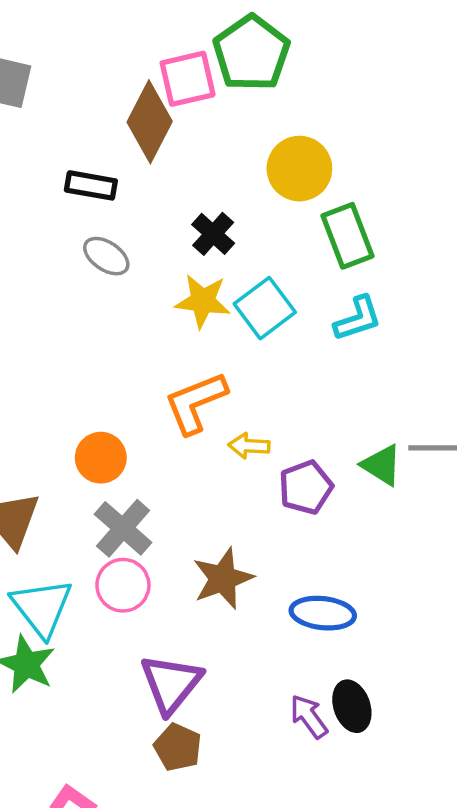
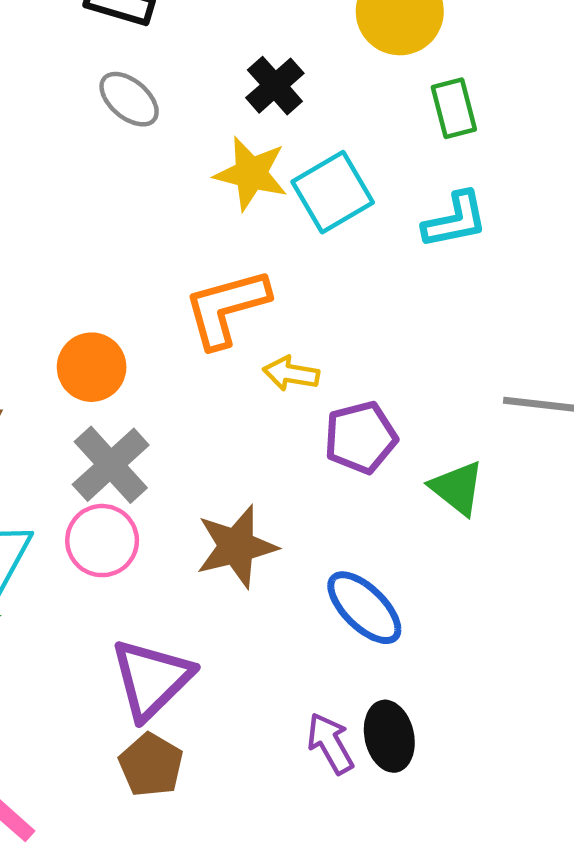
green rectangle: (348, 236) -> (454, 108), size x0.7
green triangle: (382, 465) -> (457, 488), moved
blue ellipse: (323, 613) -> (364, 608), turned 32

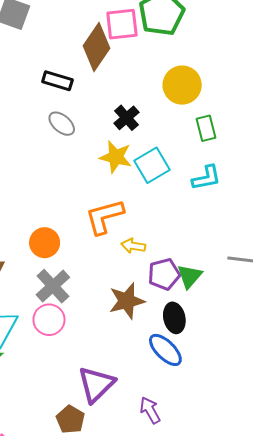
green triangle: (457, 488) -> (190, 276), moved, turned 32
brown star: (236, 547) -> (127, 301), moved
purple triangle: (151, 679) -> (96, 384), moved
black ellipse: (389, 736) -> (174, 318), moved

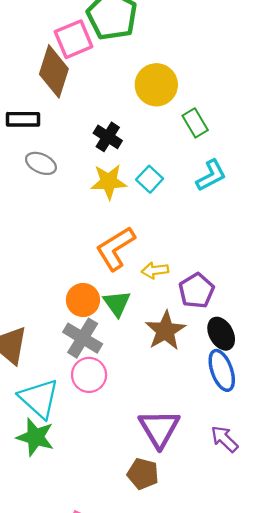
cyan square: (152, 165) -> (150, 179), size x0.7
orange circle: (45, 243) -> (83, 300), moved
green triangle: (190, 276) -> (117, 303), moved
blue ellipse: (165, 350) -> (222, 370), turned 42

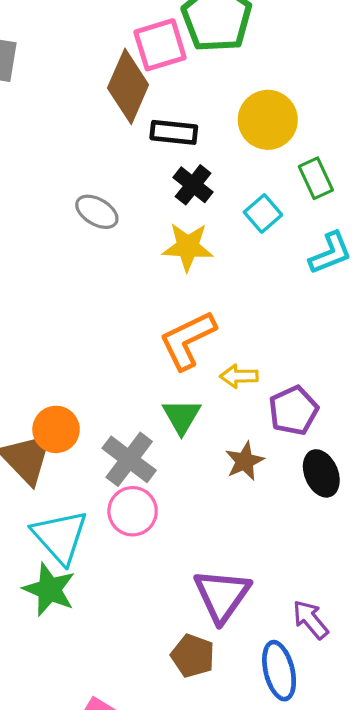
black rectangle: (23, 119) -> (174, 132), moved
cyan square: (150, 179) -> (263, 213), moved
orange circle: (83, 300) -> (56, 429), moved
brown star: (165, 331) -> (245, 461), size x0.7
blue ellipse: (222, 370) -> (279, 671), moved

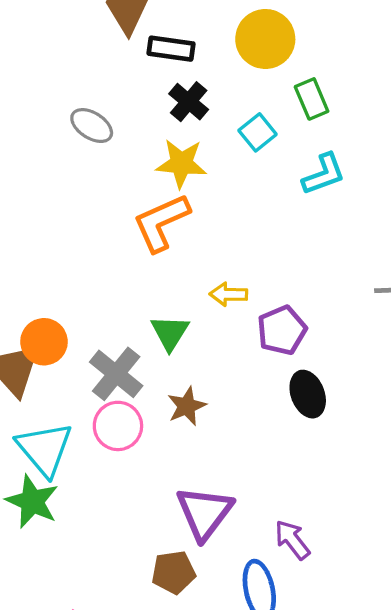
orange L-shape: (188, 340) -> (161, 222), moved
brown star: (245, 461) -> (187, 406), moved
brown pentagon: (193, 656) -> (174, 572), turned -30

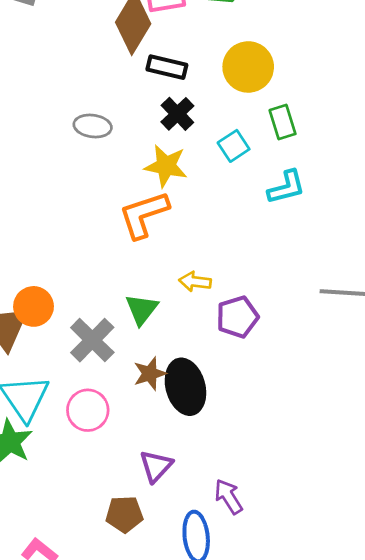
gray ellipse: (92, 126) -> (93, 126), turned -30
black ellipse: (308, 394) -> (185, 387), moved, size x1.4
pink circle: (118, 426) -> (88, 410), moved
purple triangle: (205, 513) -> (156, 466), size x0.7

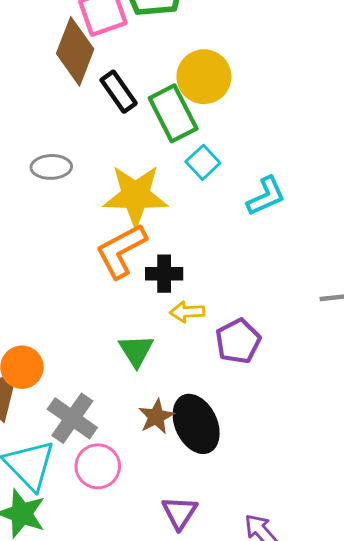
black rectangle: (167, 67) -> (119, 92), turned 51
black cross: (177, 114) -> (164, 274), moved, turned -36
green rectangle: (283, 122) -> (173, 113), moved, size x1.5
yellow star: (166, 166) -> (135, 196), size x1.4
gray cross: (92, 340) -> (72, 418), moved

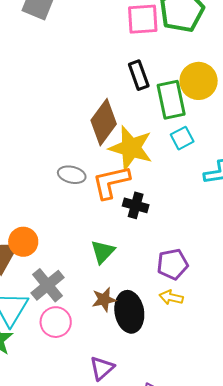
brown diamond: (75, 51) -> (104, 122), moved
gray ellipse: (51, 167) -> (72, 175), moved
yellow arrow: (187, 312) -> (171, 297), moved

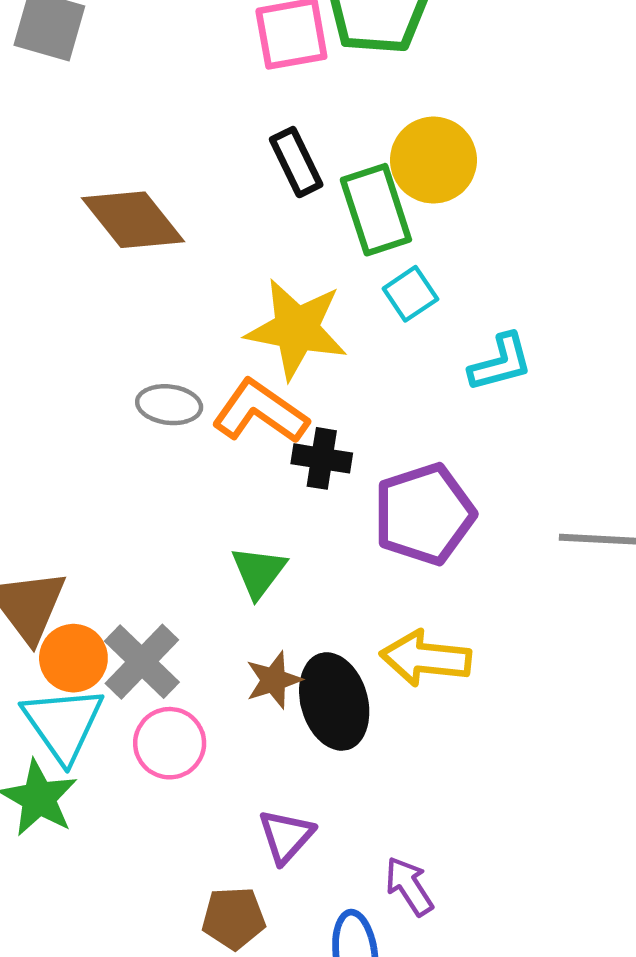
brown diamond: (104, 122) -> (133, 220), moved, turned -69
orange L-shape: (111, 182) -> (260, 412), turned 54
orange circle: (23, 242) -> (73, 658), moved
purple pentagon: (173, 264) -> (424, 514), moved, size x1.4
yellow arrow: (171, 297) -> (426, 658), size x1.6

